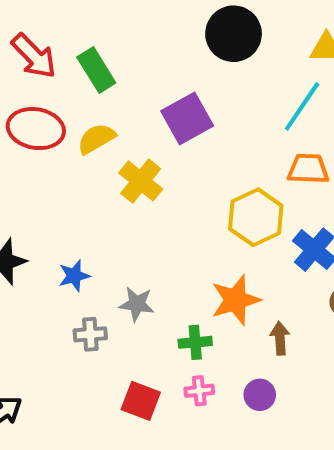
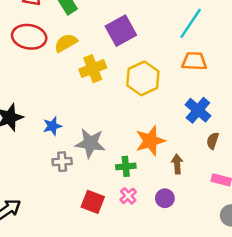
yellow cross: (141, 181) -> (93, 69), turned 30
yellow hexagon: (256, 217) -> (143, 78), moved
gray star: (137, 304) -> (90, 143), size x1.4
pink cross: (199, 391) -> (128, 196), turned -35

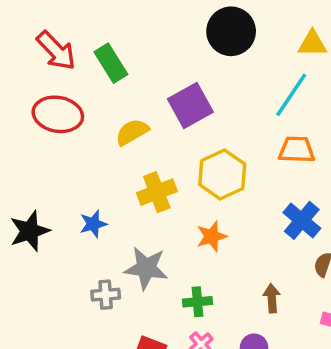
yellow semicircle: (66, 43) -> (132, 132), moved
yellow cross: (93, 69) -> (157, 192), moved
blue star: (52, 126) -> (93, 224), moved
orange star: (150, 141) -> (212, 236), moved, size x0.7

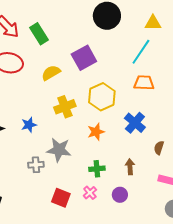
blue cross: (302, 220) -> (135, 123), moved
green cross: (197, 302) -> (97, 169), moved

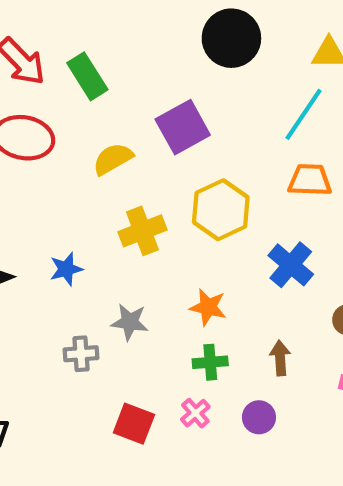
orange star: (96, 132) -> (208, 307), moved, turned 30
gray star: (59, 150) -> (130, 322), size x0.7

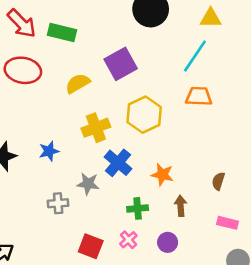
green rectangle: (87, 76) -> (62, 33), turned -44
blue cross: (291, 265) -> (118, 163), moved
orange star: (208, 307) -> (162, 175), moved

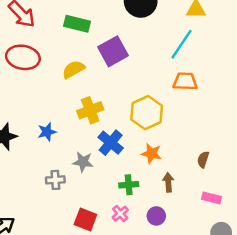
green rectangle: (62, 33) -> (77, 24), moved
yellow hexagon: (144, 115) -> (147, 113), moved

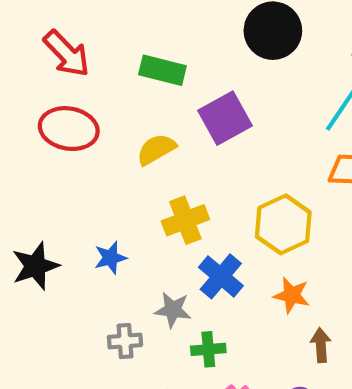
green cross: (129, 185) -> (208, 349), moved

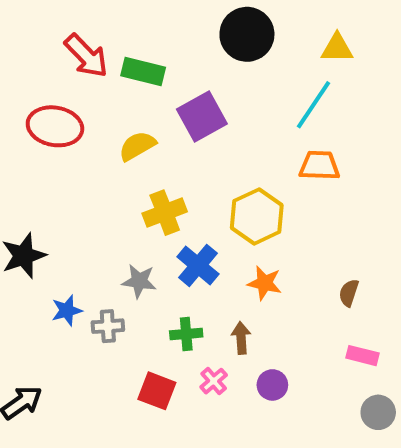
red arrow: (67, 54) -> (86, 56), moved
blue star: (110, 258) -> (67, 310), moved
gray star: (173, 310) -> (139, 281), moved
brown arrow: (321, 345) -> (241, 338), moved

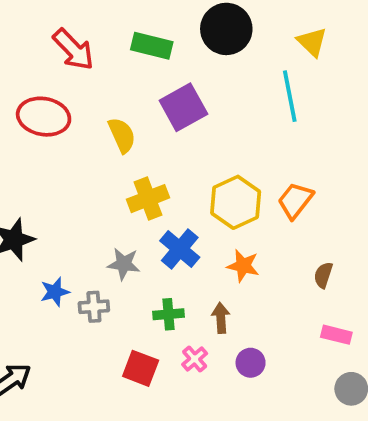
yellow triangle: (337, 48) -> (312, 42), turned 44
green rectangle: (143, 71) -> (152, 46), moved
cyan line: (314, 105) -> (290, 96), turned -45
yellow semicircle: (137, 146) -> (122, 135), turned 96
orange trapezoid: (319, 166) -> (295, 200), moved, turned -54

